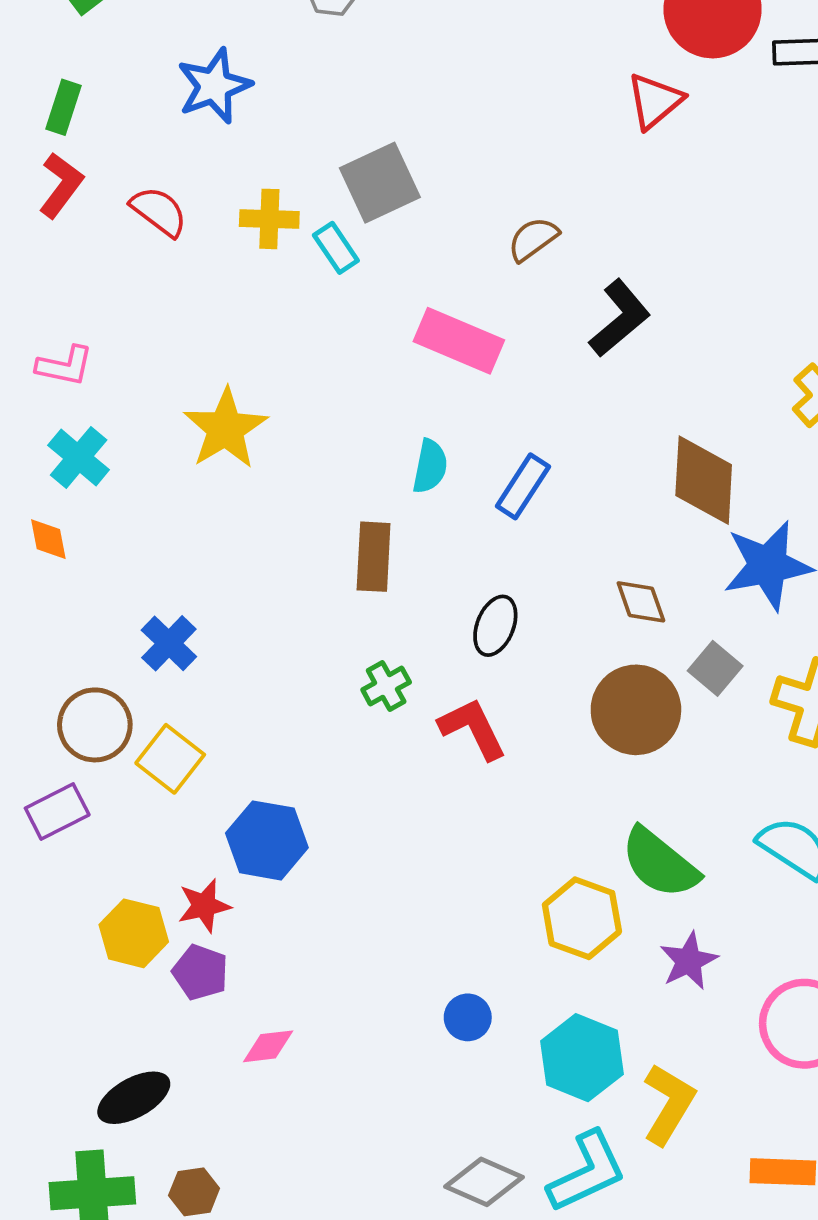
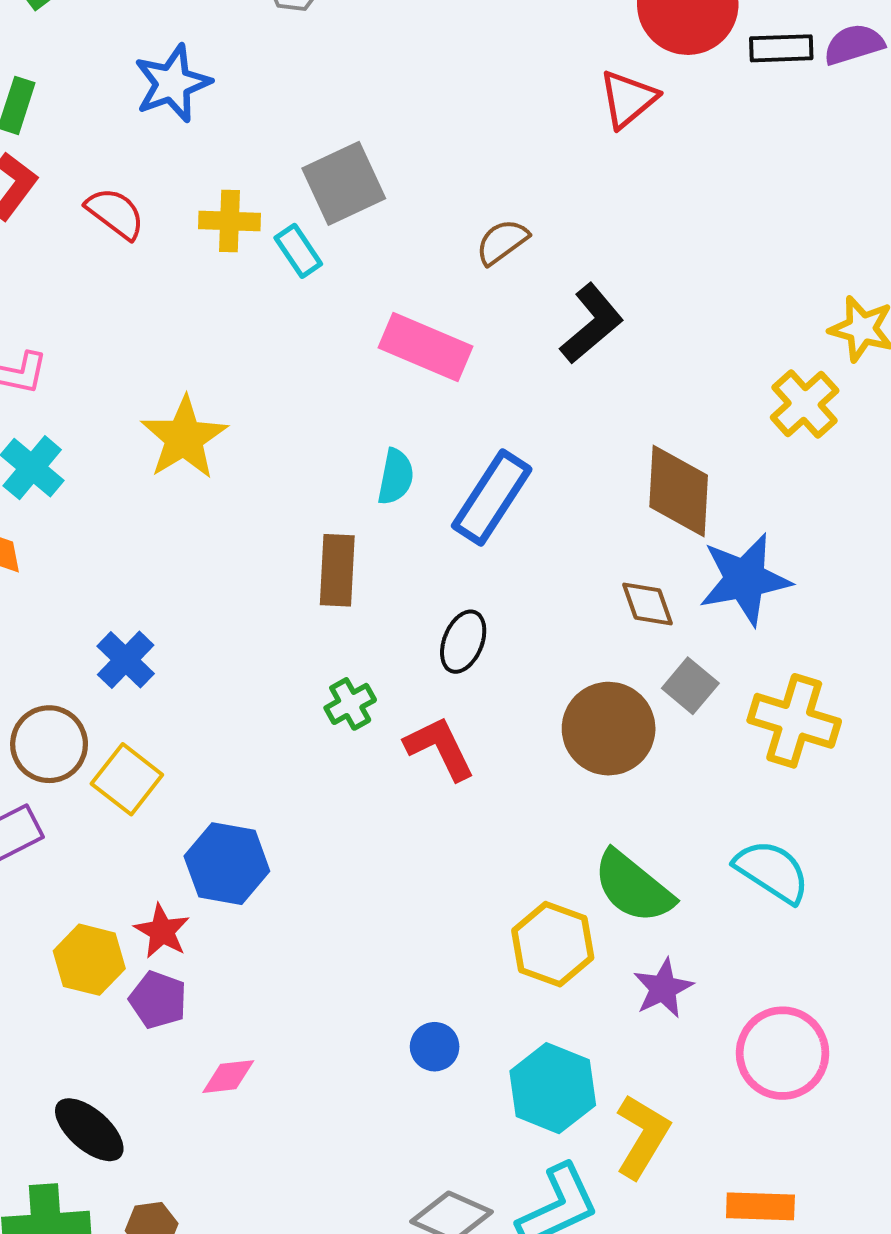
blue rectangle: (523, 486) -> (492, 498), size x1.4
brown diamond: (641, 602) -> (647, 604), moved
red star: (204, 906) -> (162, 931), turned -30
black ellipse: (134, 1098) -> (89, 1130), turned 70

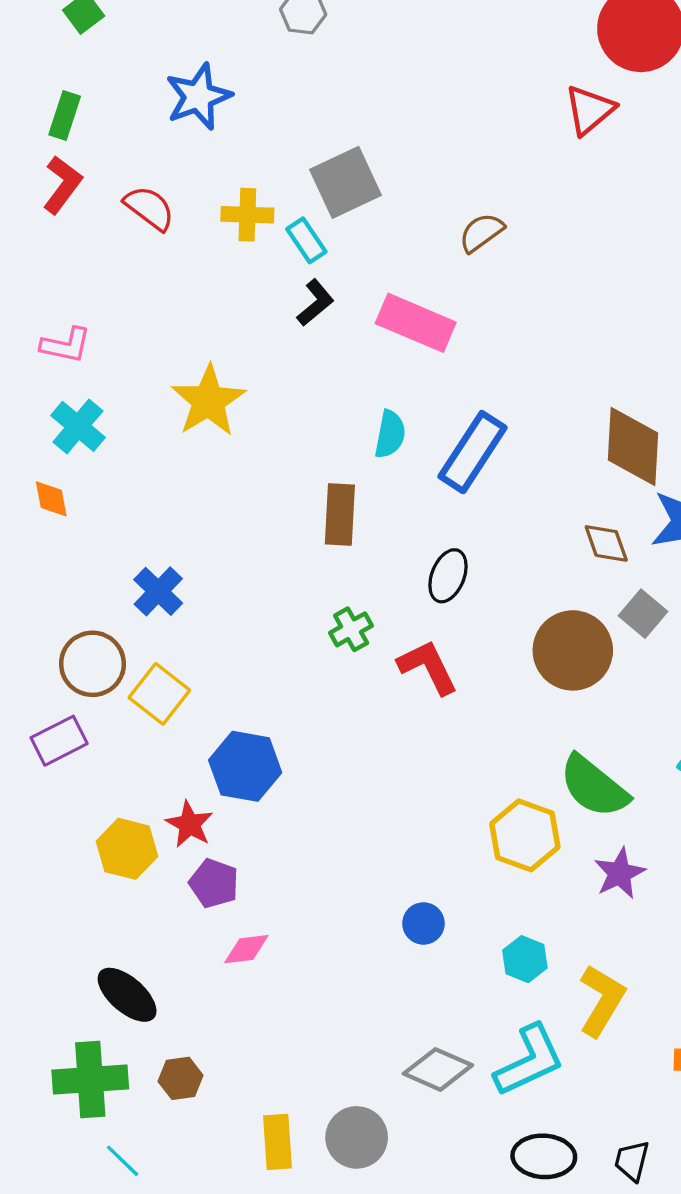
black L-shape: (592, 324) -> (315, 303), moved, size x0.7
purple pentagon: (158, 1000) -> (214, 883), moved
cyan hexagon: (553, 1088) -> (525, 959), size x0.6

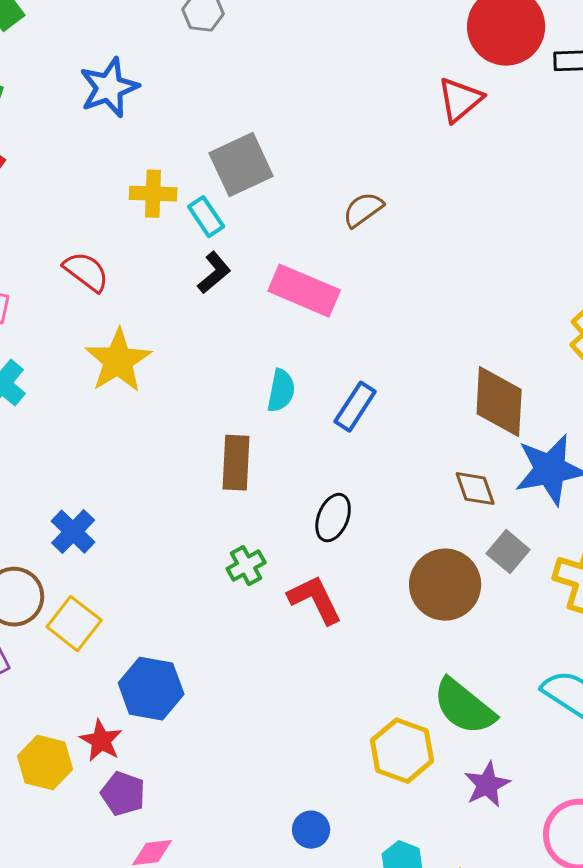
red semicircle: (149, 208) -> (86, 272), moved
blue rectangle: (473, 452) -> (355, 407), size x0.7

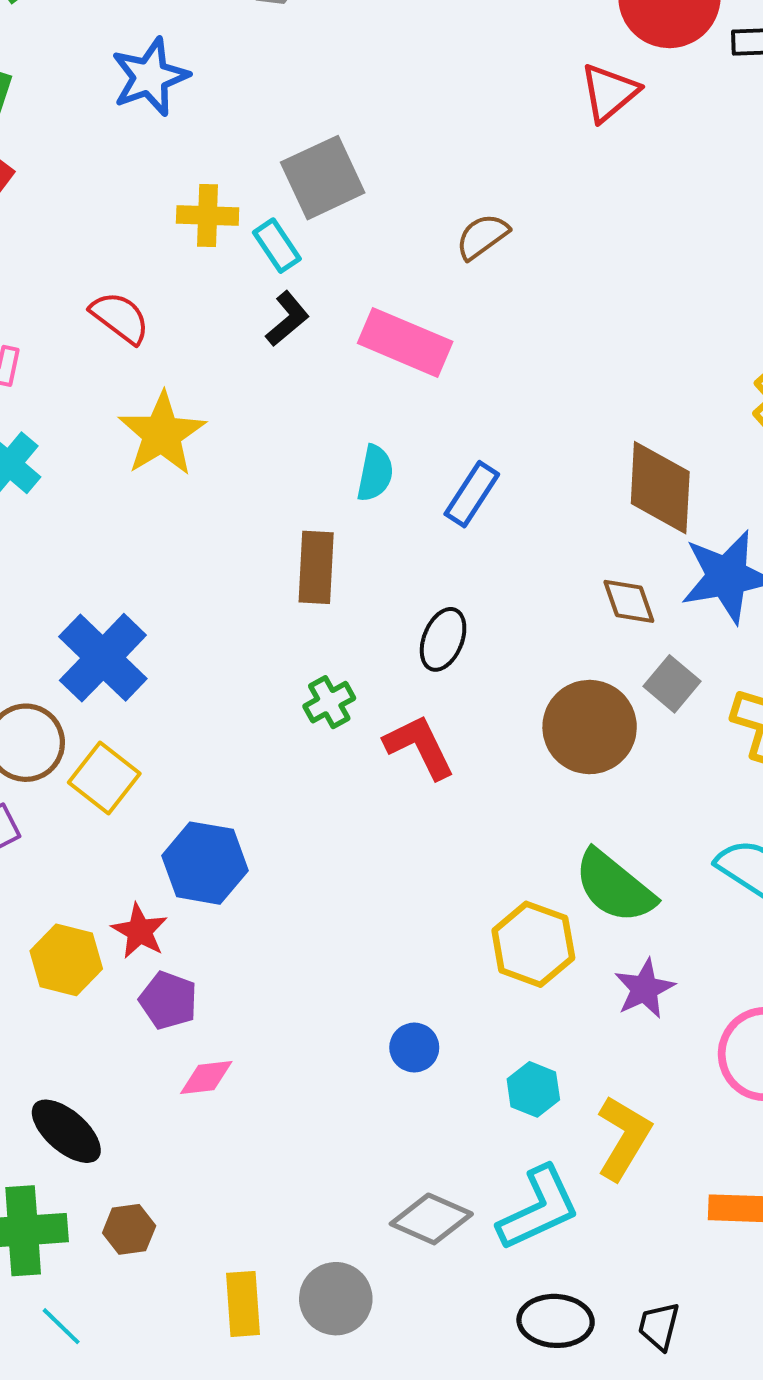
blue cross: (73, 532) -> (103, 658), size x1.5

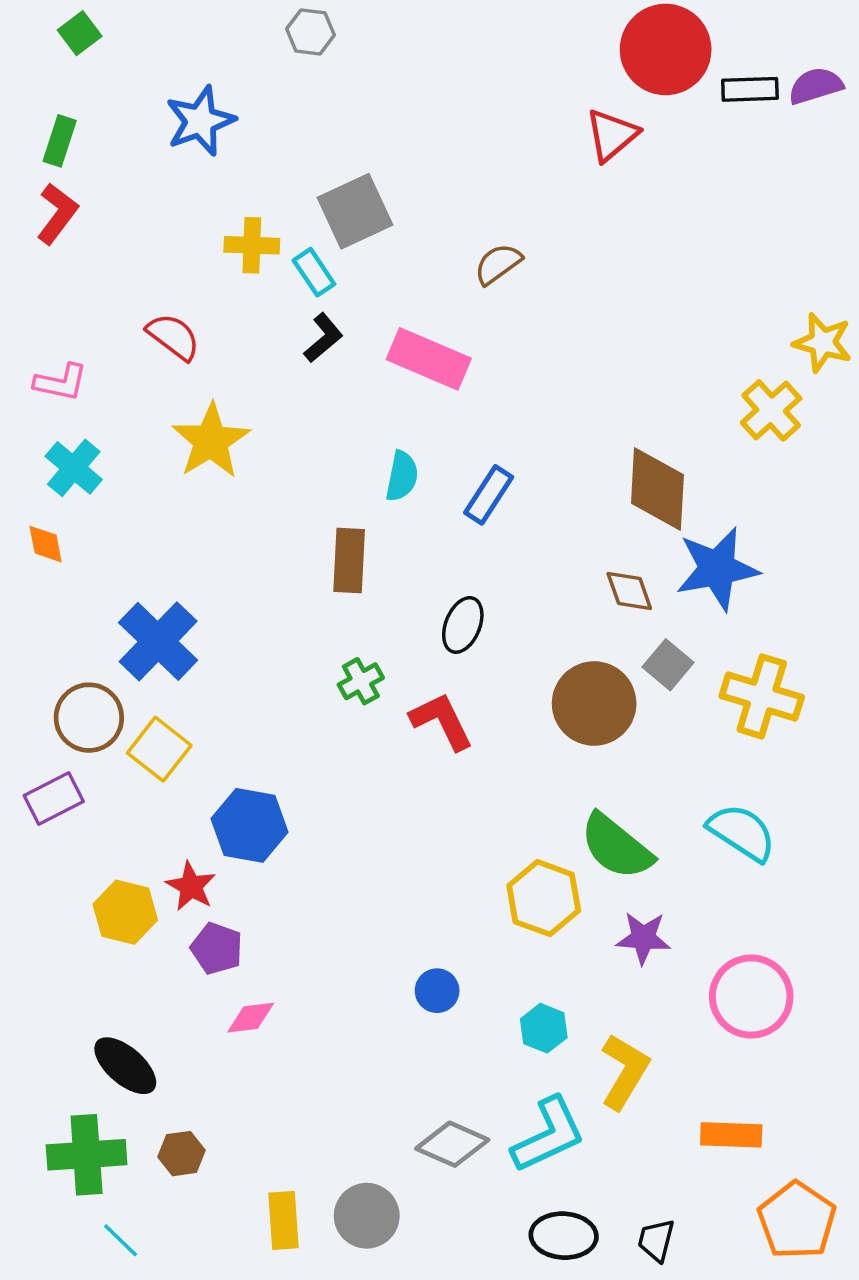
purple star: (645, 989) -> (643, 938), turned 30

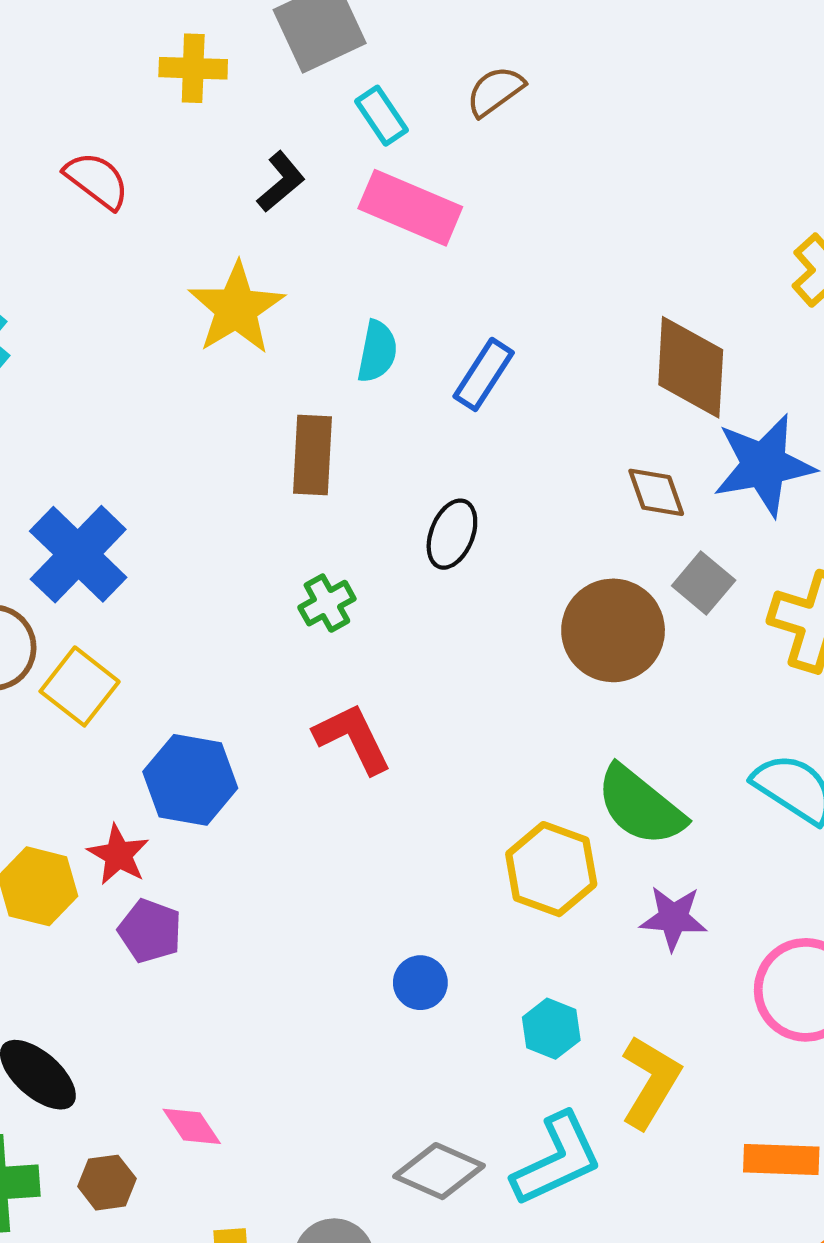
cyan rectangle: (314, 272) -> (382, 116), moved
yellow star: (211, 441) -> (236, 308), moved
red L-shape: (442, 721) -> (353, 738), moved
pink diamond: (251, 1018) -> (192, 1126), moved, turned 63

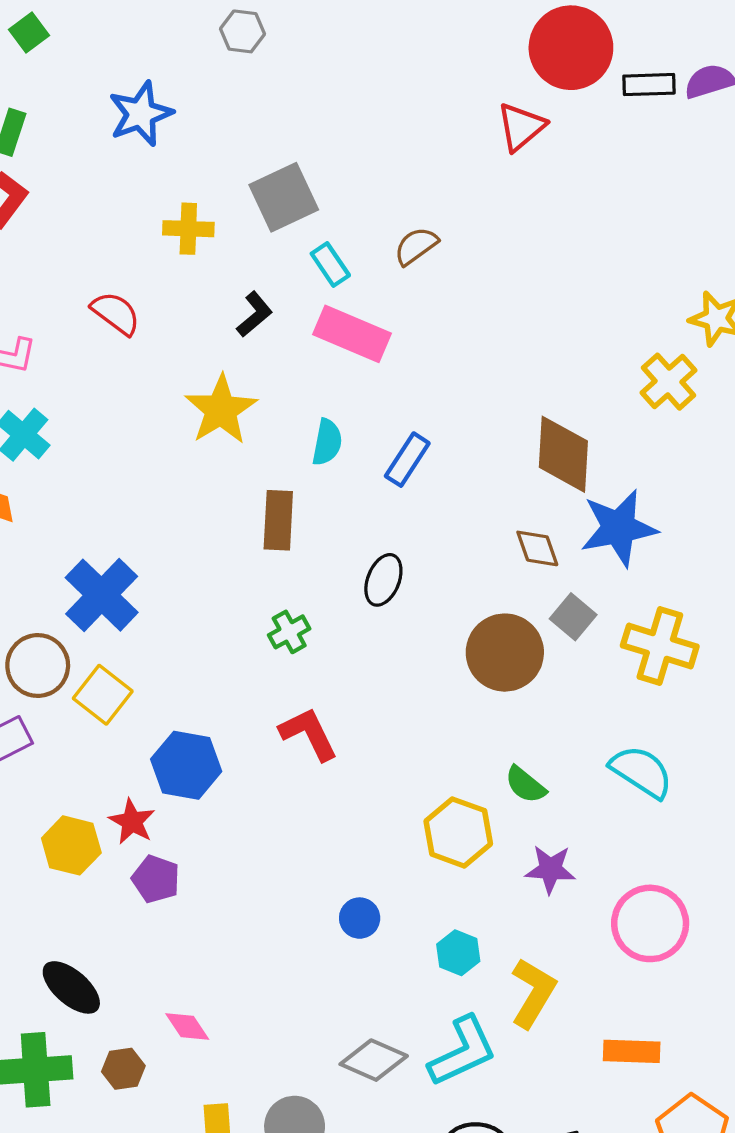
green semicircle: (640, 806) -> (525, 785), size x0.6

